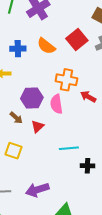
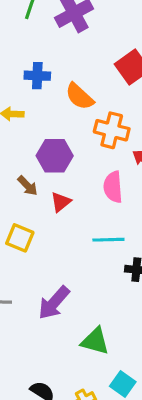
orange semicircle: (46, 46) -> (80, 96), moved
pink semicircle: (56, 104) -> (113, 187), moved
purple arrow: (37, 190) -> (54, 303), turned -35

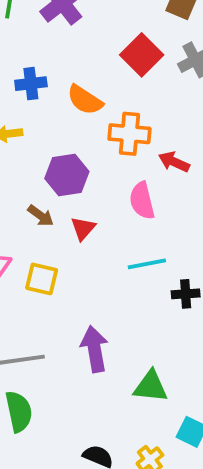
purple arrow: (54, 303) -> (94, 349), turned 138

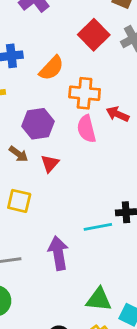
orange semicircle: (85, 100) -> (51, 68), turned -80
pink semicircle: (142, 201) -> (86, 129), moved
cyan line: (147, 264) -> (98, 227), moved
green triangle: (151, 386) -> (99, 299), moved

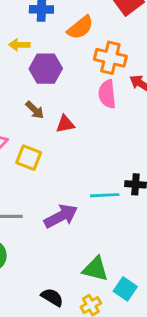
purple hexagon: (38, 124) -> (46, 69), moved
red triangle: (50, 163) -> (65, 124), turned 30
purple arrow: (58, 253) -> (61, 216), turned 64

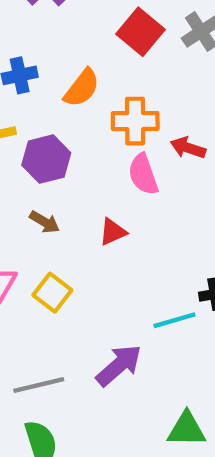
red triangle: (65, 124) -> (113, 232), moved
yellow square: (29, 158) -> (52, 293), turned 30

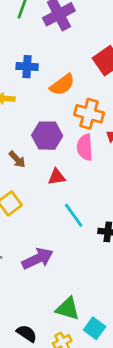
purple hexagon: (46, 159) -> (47, 136), moved
cyan line: (174, 320) -> (74, 215), moved, turned 55

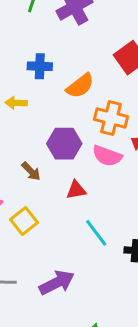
pink semicircle: (85, 147) -> (107, 156), turned -65

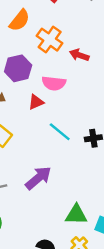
orange cross: (111, 118) -> (50, 40), turned 35
pink semicircle: (107, 156) -> (54, 83), moved

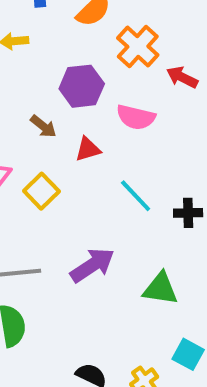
red triangle: (36, 102) -> (88, 149), moved
green triangle: (76, 215) -> (160, 289), moved

